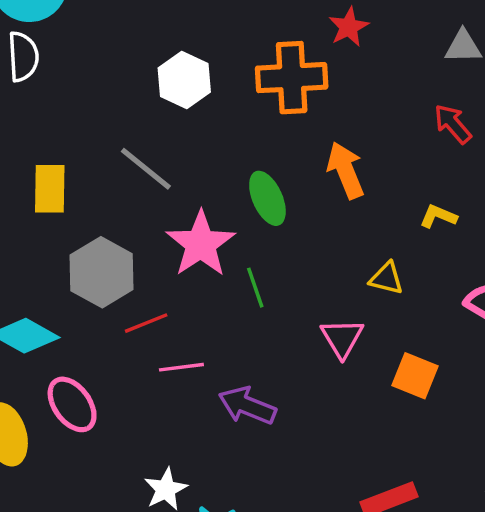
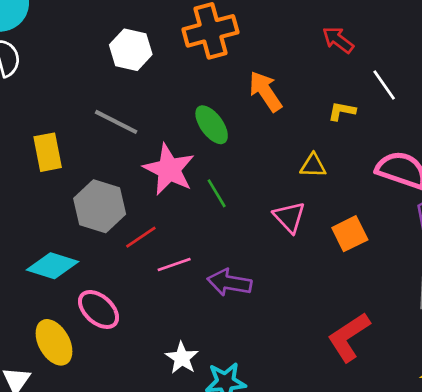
orange square: (415, 376) -> (350, 234), turned -36

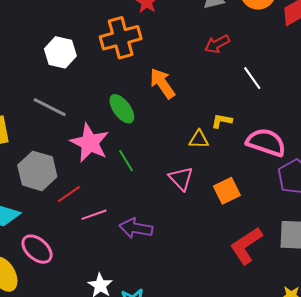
red arrow: (338, 40) -> (217, 44), turned -65
yellow L-shape: (342, 111) -> (222, 121), moved
red L-shape: (349, 337) -> (246, 246), moved

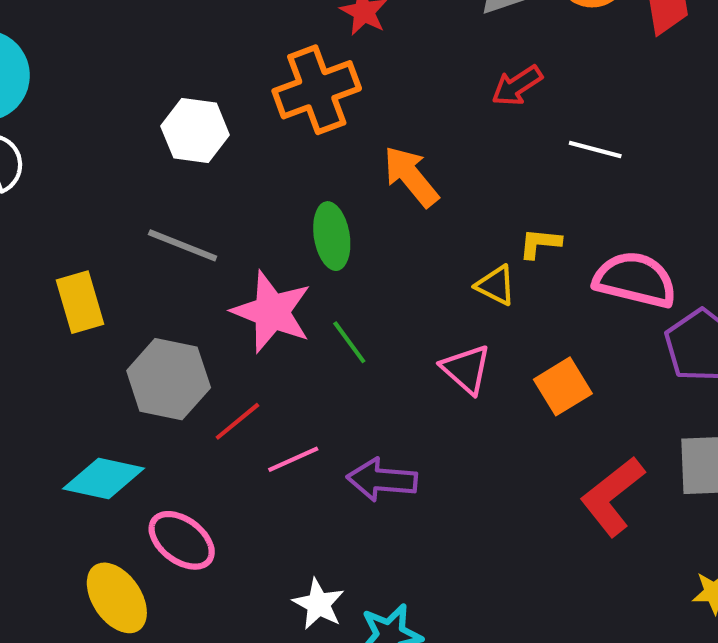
white line: (252, 78) -> (595, 150), turned -35
green ellipse: (122, 109) -> (332, 236), turned 32
yellow triangle: (199, 139) -> (496, 285), turned 30

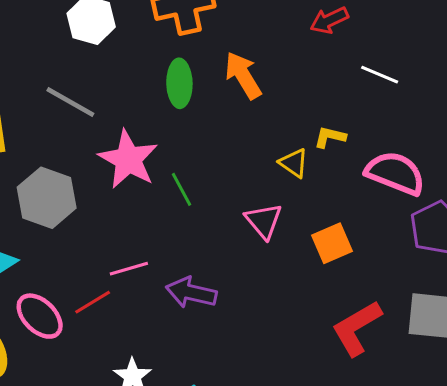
green ellipse: (332, 236) -> (179, 83), moved
red line: (237, 421) -> (93, 302), moved

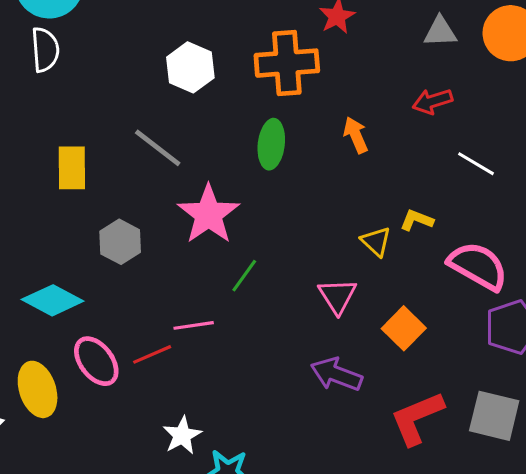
orange arrow: (243, 75) -> (356, 135), moved, size x0.7
green line: (182, 189) -> (244, 276), moved, turned 56
gray hexagon: (47, 198) -> (120, 242), size x0.7
orange square: (332, 243) -> (404, 328), turned -30
purple arrow: (191, 293) -> (336, 374), moved

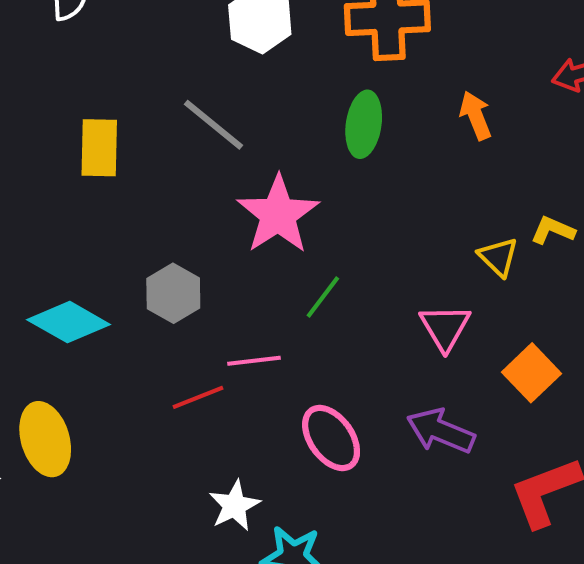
gray hexagon: (120, 242) -> (173, 293), moved
pink ellipse: (96, 361) -> (331, 438), moved

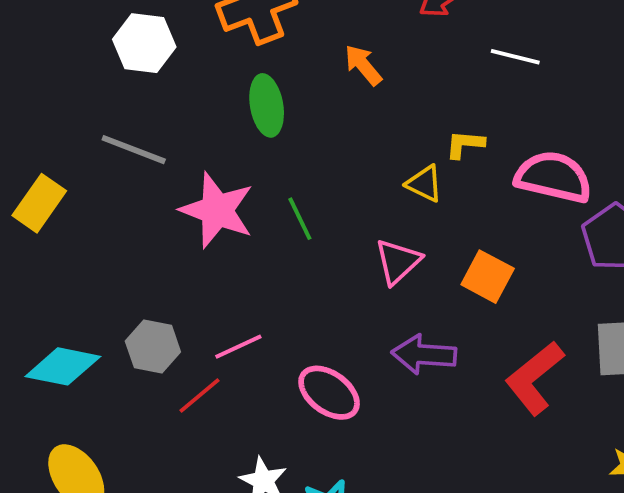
yellow rectangle: (99, 148) -> (39, 203), turned 52
gray hexagon: (173, 293) -> (153, 346), moved
green line: (323, 297) -> (300, 219), moved, turned -45
pink triangle: (445, 327) -> (398, 262), turned 36

